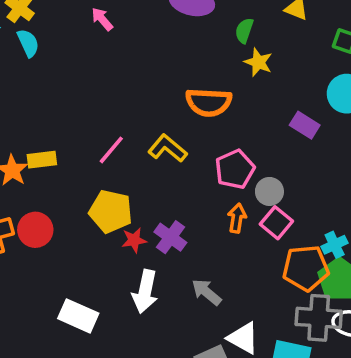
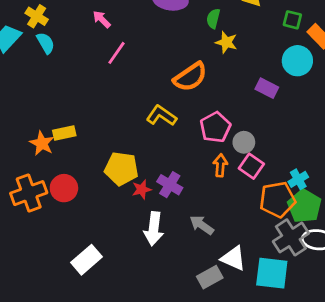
orange semicircle: (209, 102) -> (190, 77), turned -32
pink line: (111, 150) -> (116, 53), moved
white rectangle: (78, 316) -> (87, 260), moved, turned -60
gray cross: (319, 318) -> (291, 237), turned -32

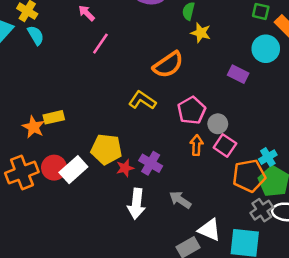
gray cross: (291, 237) -> (262, 210), size x0.7
white rectangle: (87, 260) -> (73, 170), moved

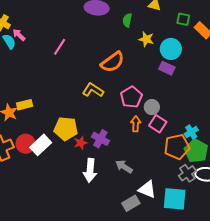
pink arrow: (87, 13) -> (19, 35), moved
yellow star: (201, 33) -> (146, 39), moved
cyan circle: (266, 49) -> (171, 49), moved

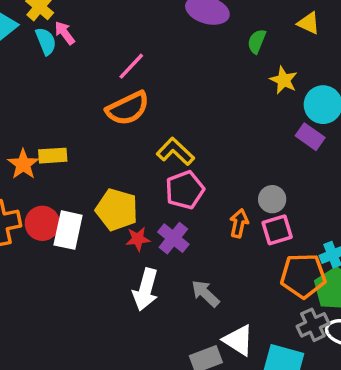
orange semicircle: (112, 62) -> (128, 108), moved
pink pentagon: (131, 97) -> (185, 190), moved
pink square: (158, 124) -> (277, 230), turned 30
white rectangle: (41, 145) -> (68, 230), turned -45

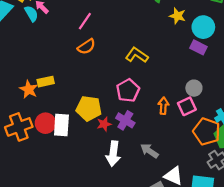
orange semicircle: (128, 108) -> (86, 47), size x0.7
yellow L-shape: (175, 152) -> (137, 55), moved
gray circle: (272, 199) -> (194, 88), moved
orange pentagon: (303, 276) -> (207, 132), turned 30

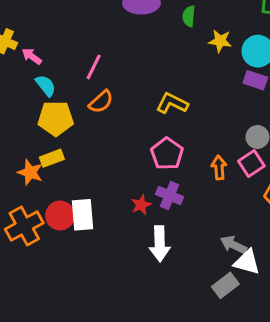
cyan semicircle: (31, 14) -> (46, 86), moved
yellow pentagon: (89, 108) -> (56, 118), moved
gray arrow: (149, 151) -> (234, 245), moved

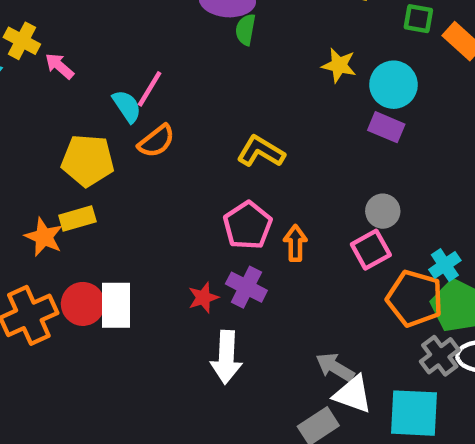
green semicircle: (189, 16) -> (245, 30), moved
cyan semicircle: (46, 86) -> (127, 106), moved
orange arrow: (219, 168) -> (295, 243), moved

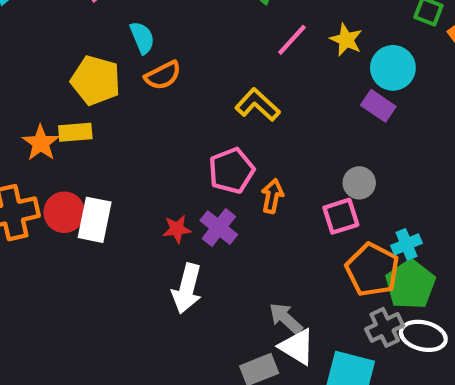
pink line: (150, 89) -> (292, 40), moved

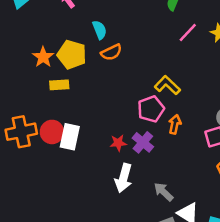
yellow L-shape: (258, 105) -> (167, 85), moved
orange star: (41, 143) -> (43, 57), moved
gray arrow: (286, 318) -> (164, 192), moved

